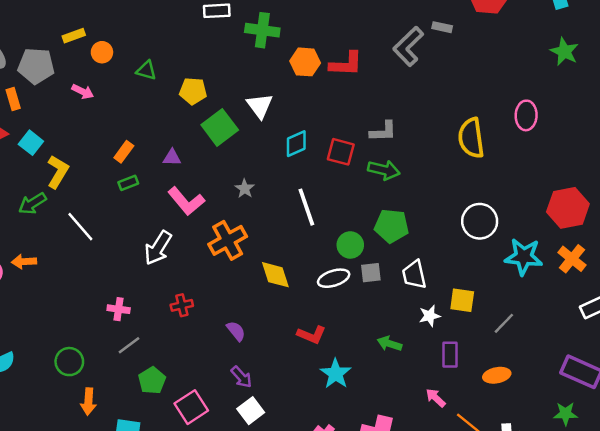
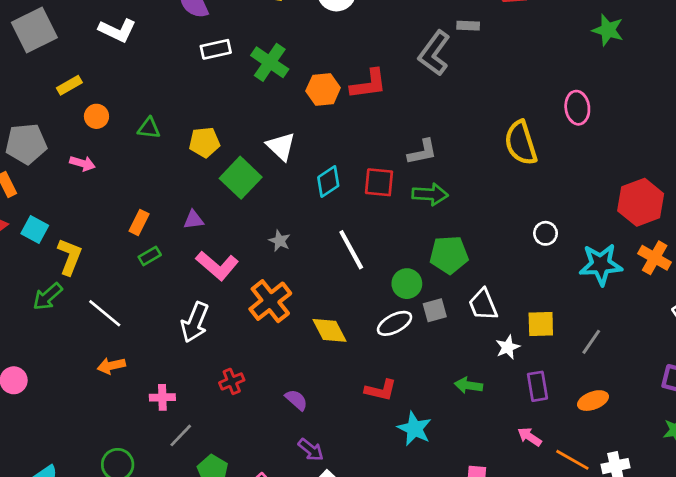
green cross: (262, 30) -> (270, 62), turned 36
yellow rectangle: (74, 36) -> (69, 85), moved
white circle: (480, 221) -> (546, 233), size x0.6
orange arrow: (24, 262) -> (111, 366), moved

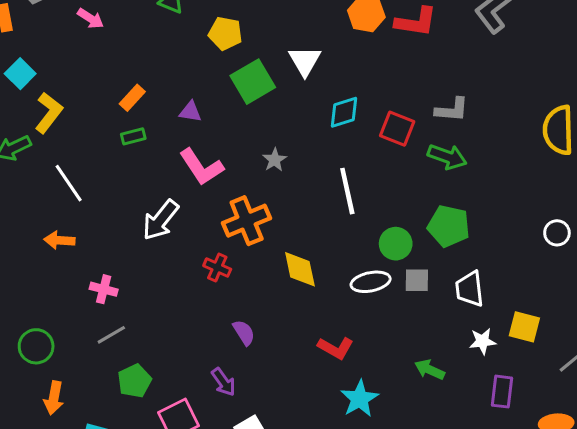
red cross: (232, 381) -> (217, 267), moved, turned 30
purple arrow: (311, 450) -> (223, 382), moved

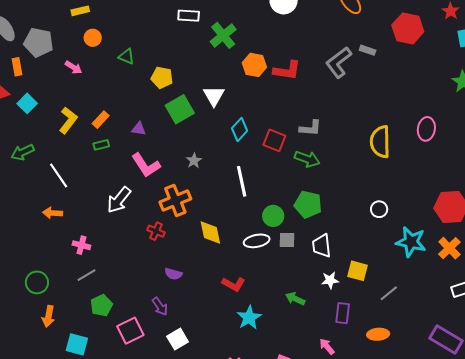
cyan diamond: (344, 112) -> (240, 130), turned -30
yellow L-shape: (49, 113) -> (68, 120), moved
purple semicircle: (244, 333) -> (173, 274), turned 138

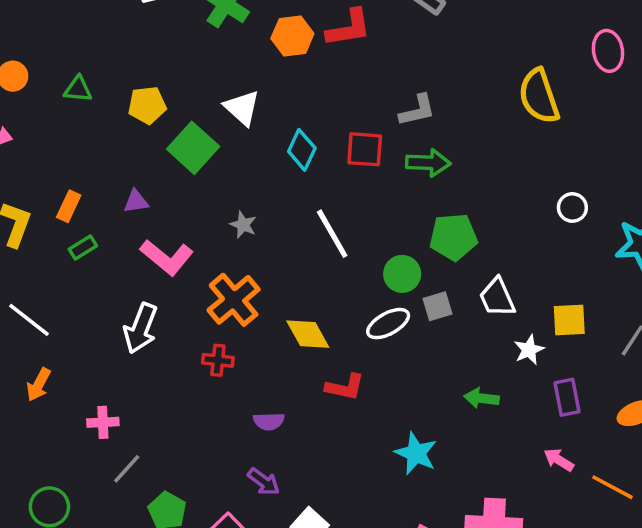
orange arrow: (53, 213) -> (39, 385), turned -48
red L-shape: (234, 284) -> (345, 387), moved

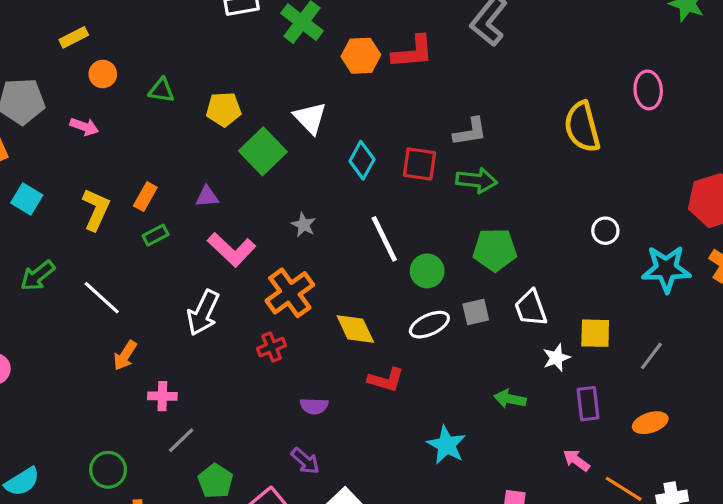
green circle: (402, 274) -> (427, 271), moved
red cross: (218, 360) -> (272, 347), turned -32
orange arrow: (39, 385) -> (125, 356), moved

